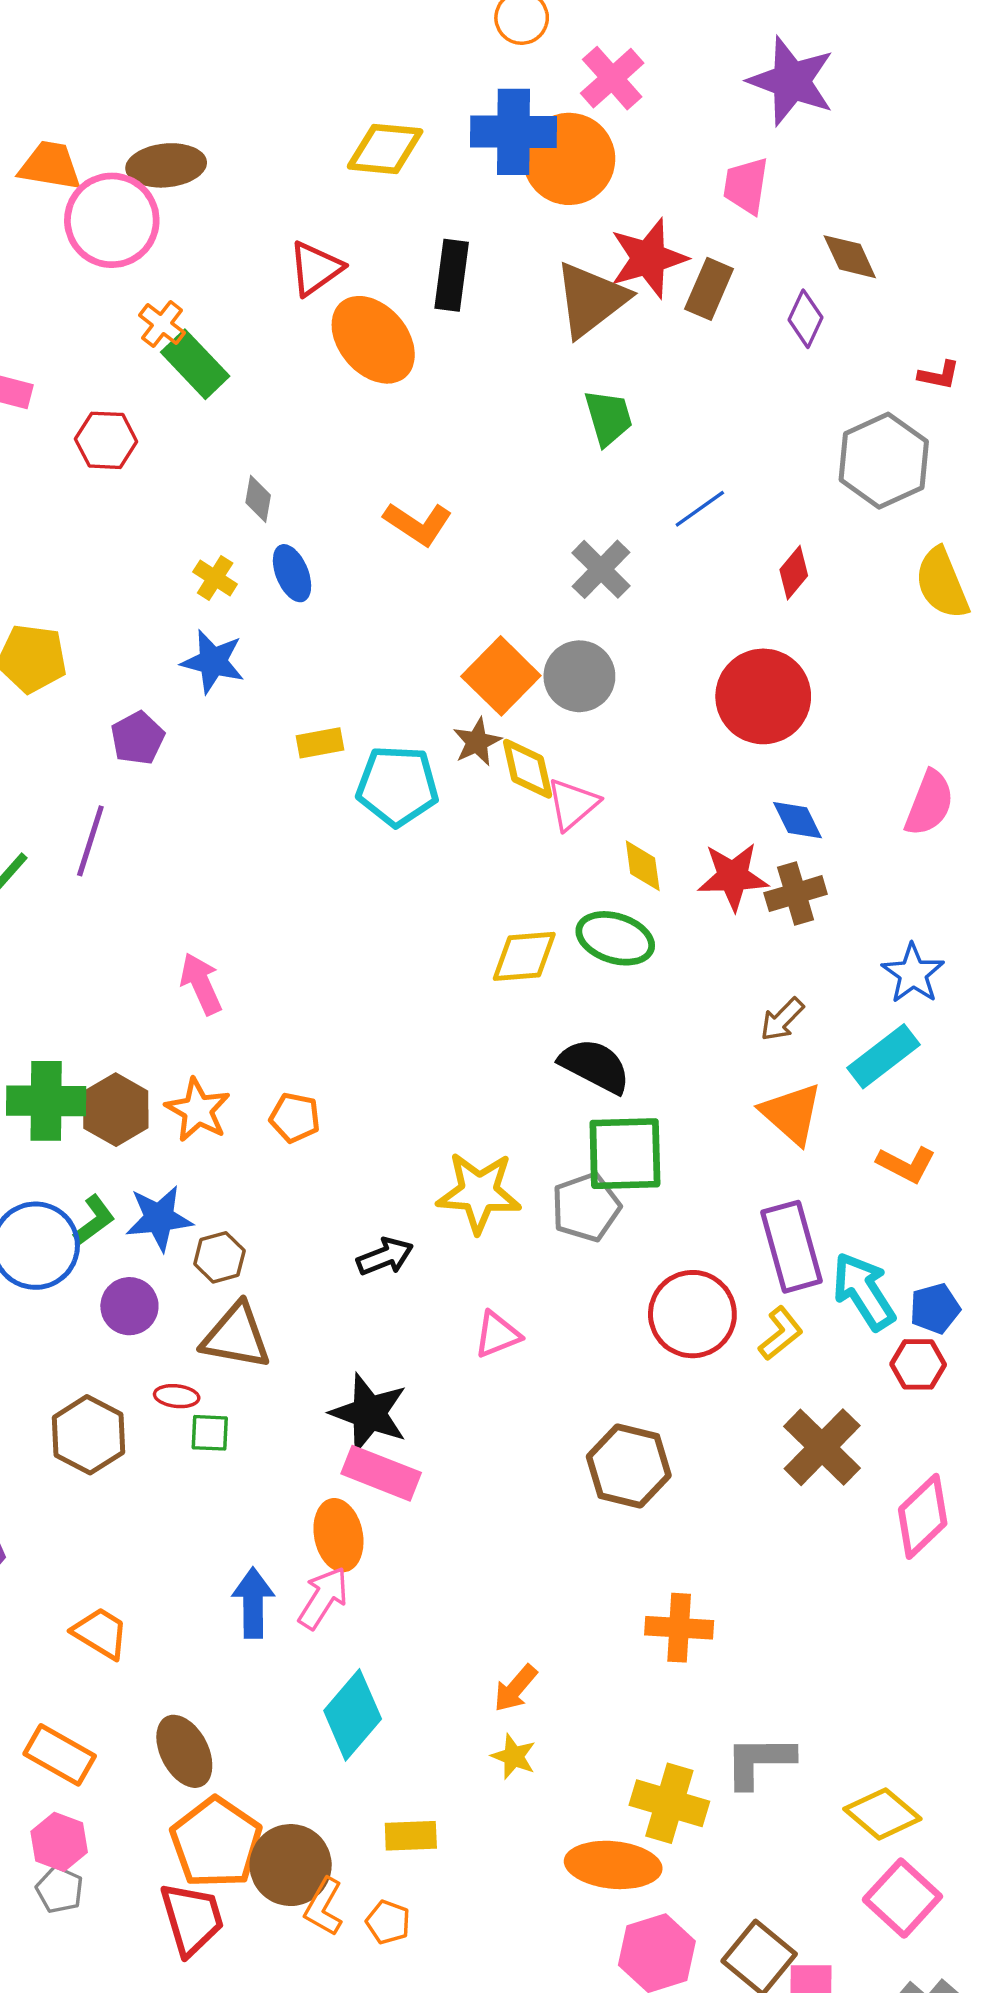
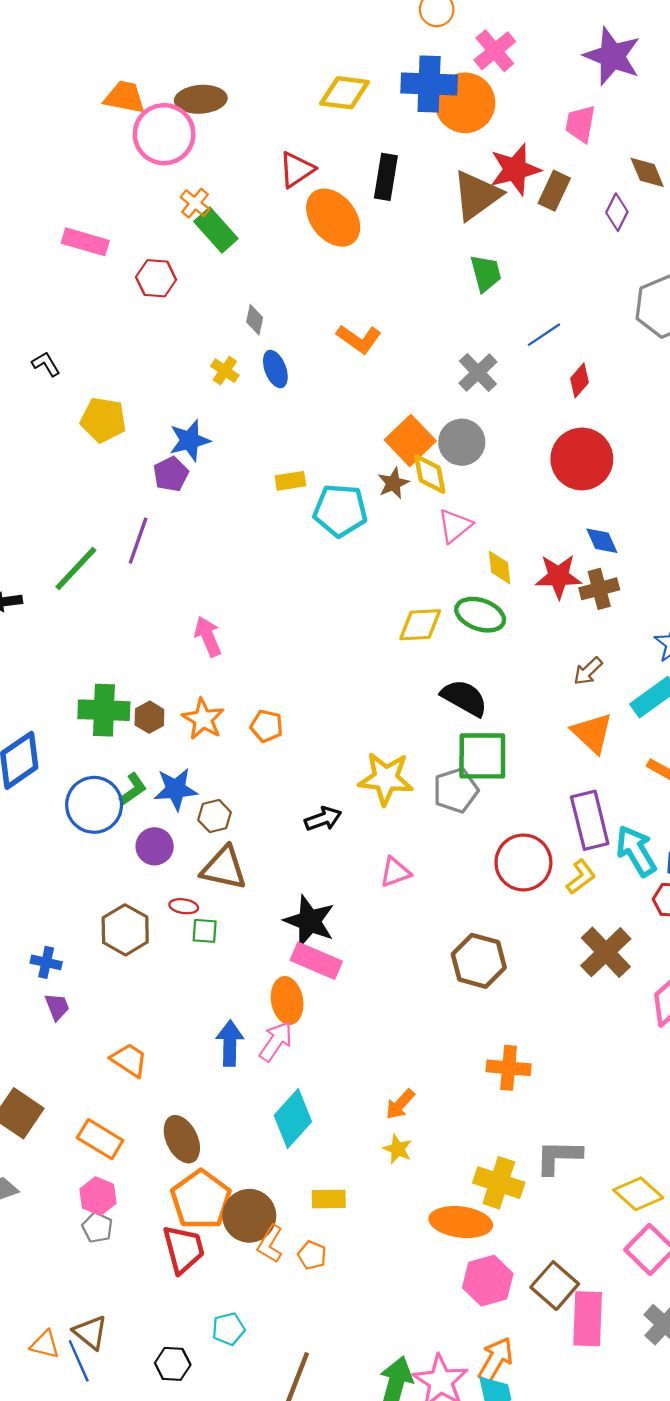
red diamond: (794, 573) -> (580, 380), moved
blue star: (213, 662) -> (190, 440), moved, turned -30
yellow diamond: (528, 769) -> (430, 474), moved
brown hexagon: (116, 1110) -> (149, 717), size x0.7

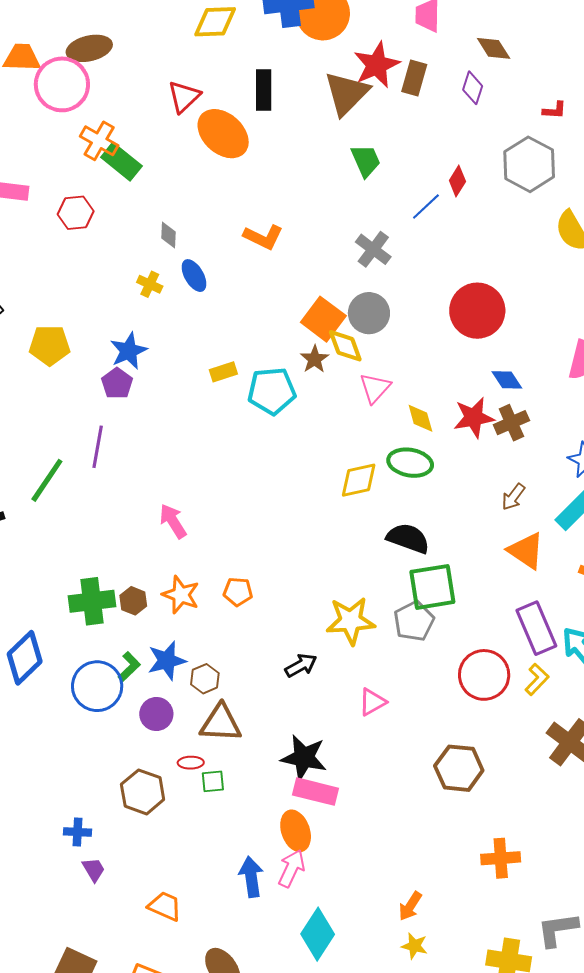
orange cross: (195, 203) -> (99, 141), size x1.4
red diamond: (580, 380) -> (457, 181), moved

